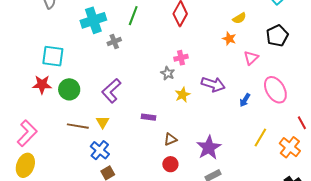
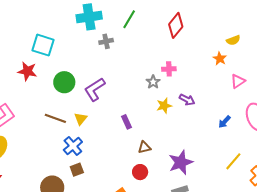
purple arrow: (213, 84) -> (187, 100), moved, size x0.7
green circle: (69, 89) -> (64, 82), moved
purple rectangle: (148, 117) -> (127, 122), turned 48

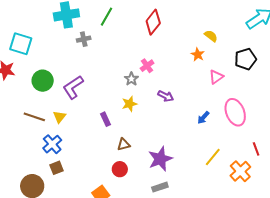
yellow semicircle: (233, 40) -> (211, 36), turned -120
pink cross: (169, 69) -> (147, 66), turned -32
yellow star: (164, 106) -> (129, 104), moved

